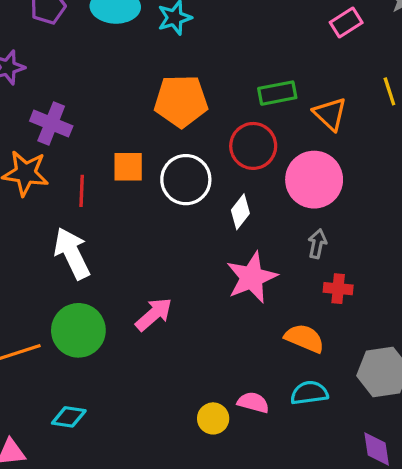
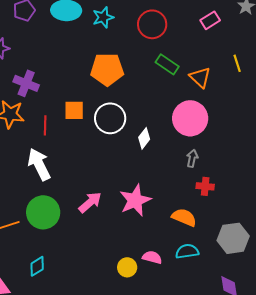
green rectangle: (277, 93) -> (167, 64), turned 45
red circle: (253, 146) -> (152, 24), moved
pink star: (252, 277) -> (135, 200), moved
cyan diamond: (69, 417) -> (37, 266), turned -40

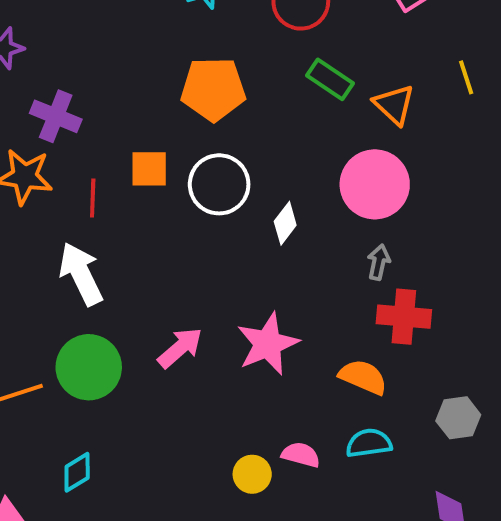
red cross: (205, 186) -> (404, 317), size x1.5
gray hexagon: (233, 238) -> (458, 418), size x0.7

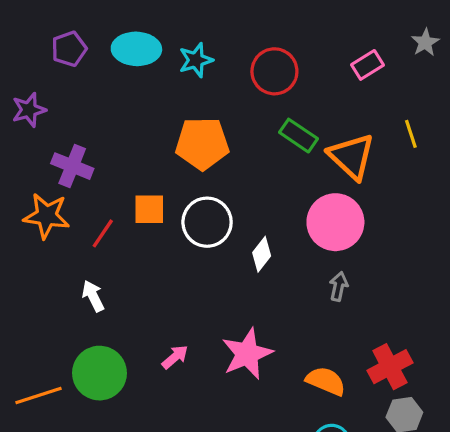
orange triangle: (394, 105) -> (351, 156), size x1.4
red line: (93, 198) -> (103, 233), turned 32
white arrow: (81, 274) -> (93, 296), size x0.6
red cross: (404, 317) -> (390, 367), moved, turned -33
pink arrow: (180, 348) -> (175, 357), size x0.7

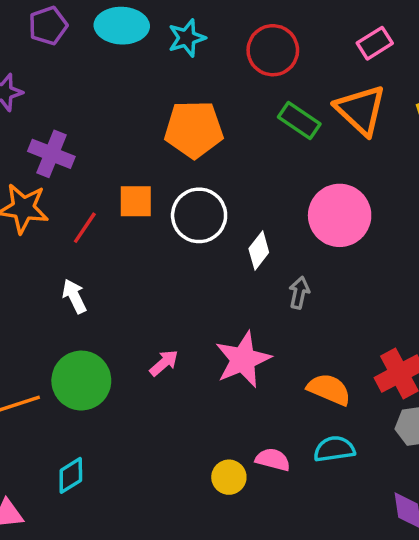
orange triangle: (351, 156) -> (361, 110), moved
gray arrow: (339, 286) -> (299, 293), moved

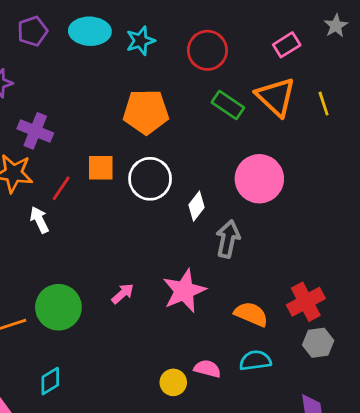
gray arrow: (299, 293) -> (228, 239), size x1.5
white arrow: (74, 296) -> (39, 220), moved

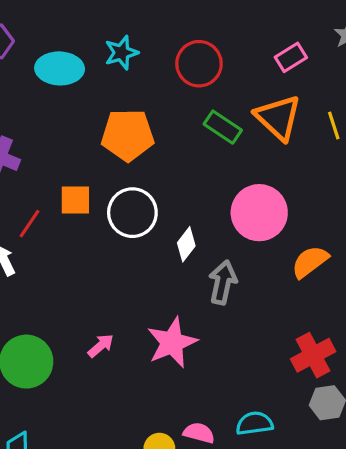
cyan ellipse: (90, 31) -> (60, 68), moved
orange semicircle: (251, 314) -> (310, 262), moved, turned -60

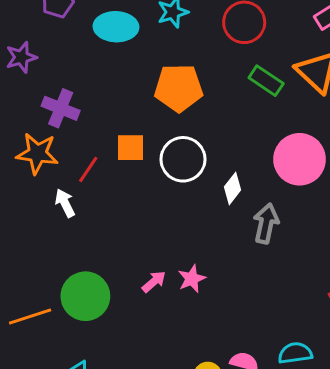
pink star: (172, 343) -> (192, 279), moved, size x0.6

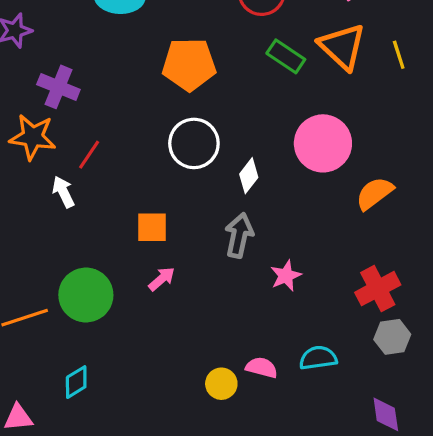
orange square: (131, 148) -> (152, 227), moved
gray arrow: (266, 223) -> (239, 235), moved
pink star: (192, 279) -> (286, 276), moved

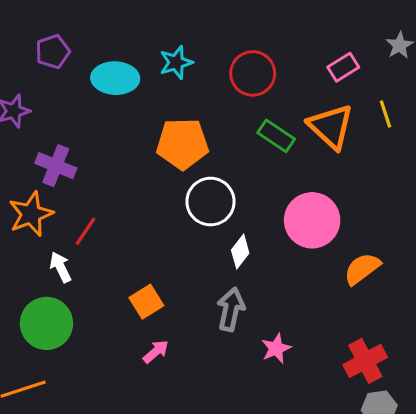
yellow line: (399, 55) -> (386, 114), moved
orange star: (33, 137) -> (31, 214), turned -30
white circle: (194, 143) -> (211, 202), moved
orange square: (152, 227) -> (146, 302), turned -32
green circle: (86, 295) -> (46, 323), moved

